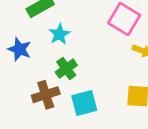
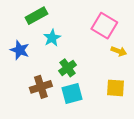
green cross: (66, 69) -> (68, 68), moved

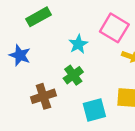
cyan star: (52, 38) -> (78, 44), moved
cyan square: (72, 93) -> (94, 110), moved

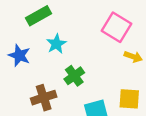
cyan star: (78, 44) -> (56, 44), moved

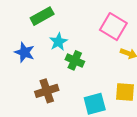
green cross: (74, 76) -> (75, 60), moved, turned -30

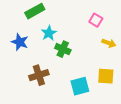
pink square: (113, 27) -> (96, 20), size x0.6

